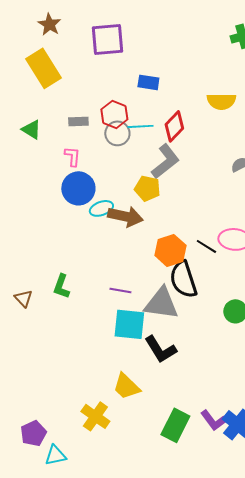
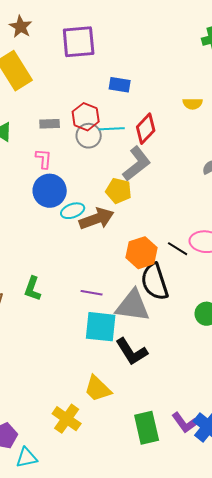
yellow semicircle: (221, 101) -> (193, 104), size x0.7
brown arrow: (125, 216) -> (97, 219), turned -32
green rectangle: (175, 425) -> (147, 428), turned -40

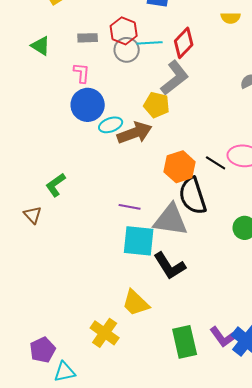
green L-shape: (33, 289) -> (56, 185), moved, turned 35

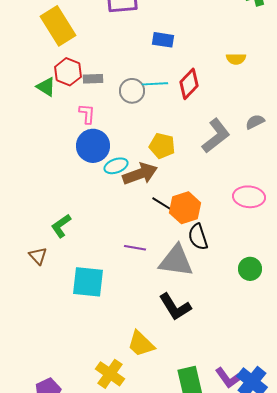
red hexagon: (124, 31) -> (68, 72), moved
gray L-shape: (175, 78) -> (216, 136), moved
black line: (216, 163) -> (162, 204), moved
black semicircle: (193, 196) -> (198, 237), size x0.7
cyan square: (139, 241) -> (88, 282), moved

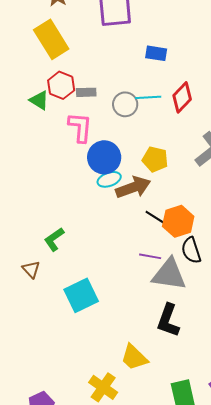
pink L-shape: (87, 114) -> (80, 127), size x1.5
blue circle: (93, 146) -> (104, 157), moved
purple line: (135, 248) -> (150, 256), moved
cyan square: (88, 282) -> (81, 295), turned -32
black L-shape: (175, 307) -> (168, 320), turned 52

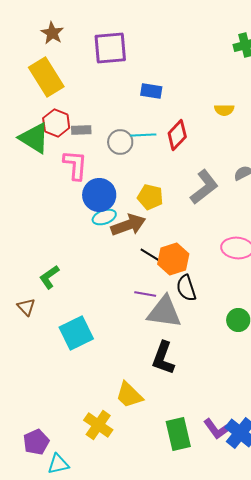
green triangle: (39, 100) -> (34, 138), size x1.6

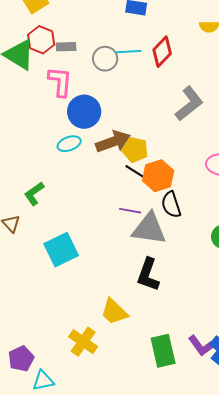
yellow pentagon: (150, 197) -> (135, 150), moved
cyan ellipse: (104, 217) -> (69, 144), moved

